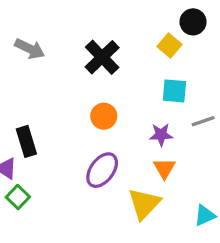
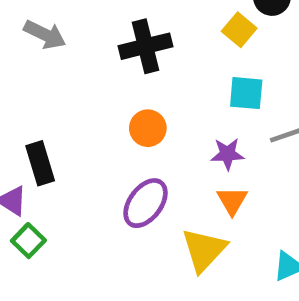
black cross: (102, 57) -> (145, 46), turned 30

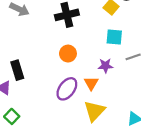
orange triangle: (232, 201) -> (91, 83), moved
green square: (28, 241) -> (12, 116), moved

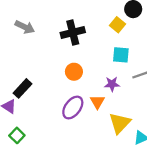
black rectangle: (17, 70) -> (22, 88), turned 60
yellow triangle: (94, 111) -> (120, 123), moved

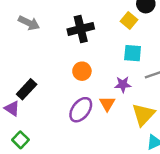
yellow triangle: (120, 123) -> (143, 115), moved

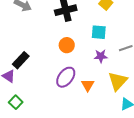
cyan square: (133, 53) -> (99, 32), moved
orange triangle: (107, 104) -> (88, 85), moved

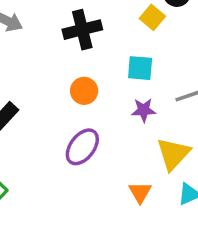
orange triangle: (88, 85) -> (140, 192), moved

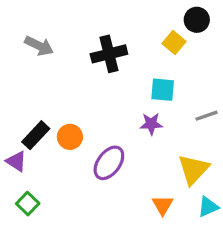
orange circle: (84, 91) -> (70, 137), moved
purple star: (144, 110) -> (151, 124), moved

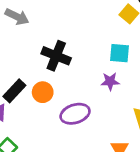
black cross: (109, 54) -> (56, 56), moved, turned 36
purple ellipse: (109, 163) -> (75, 114), turned 36

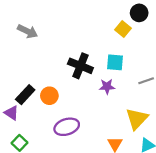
black cross: (56, 56) -> (80, 66), moved
purple ellipse: (75, 114) -> (67, 127), moved

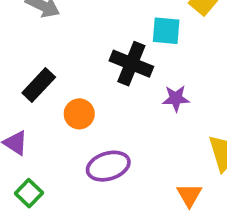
cyan square: (115, 62) -> (166, 31), moved
black rectangle: (25, 95) -> (39, 85), moved

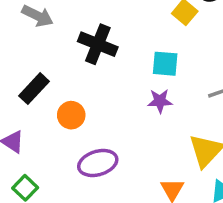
cyan square: (166, 31) -> (165, 64), moved
black cross: (131, 64) -> (98, 44), moved

